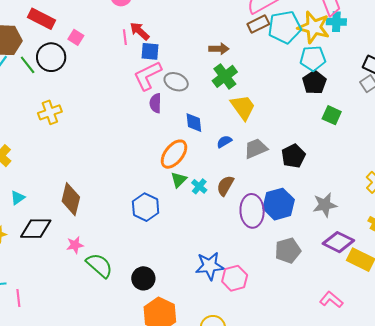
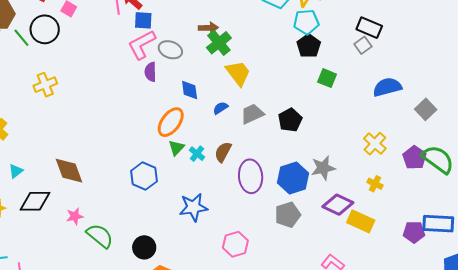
brown arrow: (219, 49) -> (208, 28), moved
brown diamond: (71, 199) -> (69, 171), turned -32
blue hexagon: (279, 204) -> (293, 178), moved
blue star: (210, 266) -> (193, 207), moved

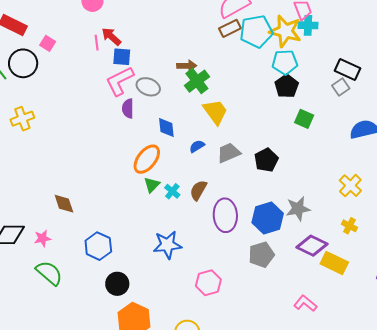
brown diamond: (69, 171) -> (64, 204), moved, size x0.7
blue hexagon: (144, 176) -> (98, 246), moved
pink star: (75, 216) -> (43, 238), moved
green semicircle: (100, 236) -> (49, 273), moved

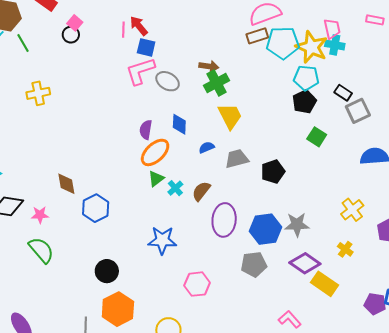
black circle: (23, 63) -> (71, 35), moved, size x0.6
black rectangle: (347, 69) -> (343, 93), moved, size x0.7
gray square: (341, 87) -> (358, 111), size x1.4
purple semicircle: (128, 108) -> (146, 130), moved
blue hexagon: (98, 246) -> (96, 208), moved

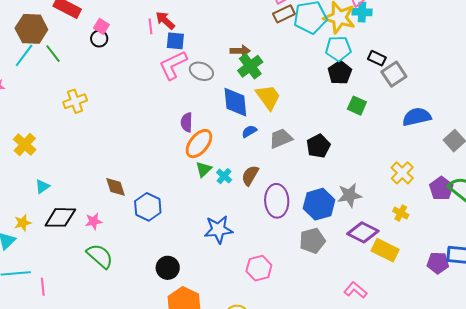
blue diamond: (179, 124) -> (235, 102), moved, size x1.5

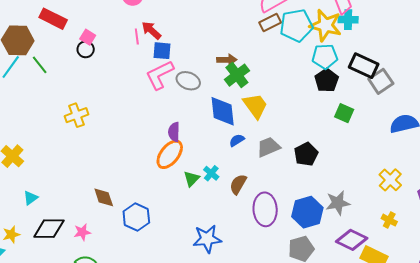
black rectangle: (377, 58) -> (364, 66), size x1.6
yellow cross: (75, 101) -> (77, 115), moved
orange ellipse: (199, 144) -> (170, 154), moved
cyan cross: (224, 176) -> (211, 173), moved

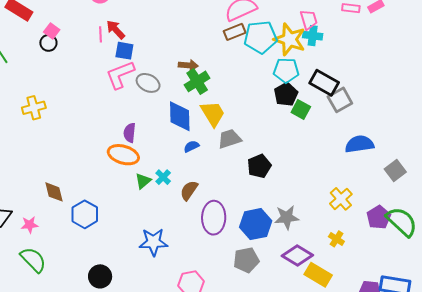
green square: (344, 113) -> (301, 110), moved
gray trapezoid: (268, 147) -> (229, 139), moved
orange ellipse: (170, 154) -> (123, 155), turned 64

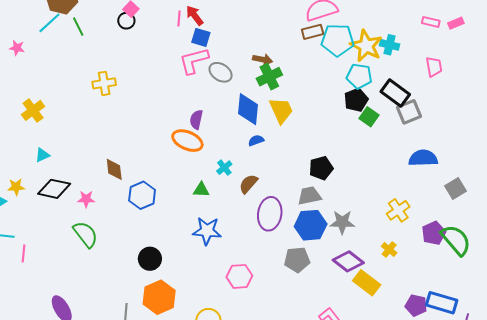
pink trapezoid: (309, 20) -> (434, 67), moved
gray trapezoid: (229, 139) -> (309, 196), moved
green triangle: (143, 181) -> (201, 190), moved, turned 36

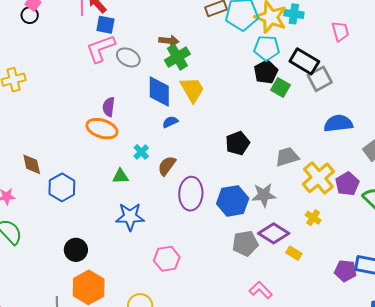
gray trapezoid: (309, 196) -> (287, 157), moved
yellow cross: (398, 210) -> (318, 178), size x1.4
purple pentagon: (434, 233) -> (347, 184), moved
gray pentagon: (297, 260) -> (245, 243), moved
yellow rectangle: (367, 283) -> (294, 253), size x0.6

